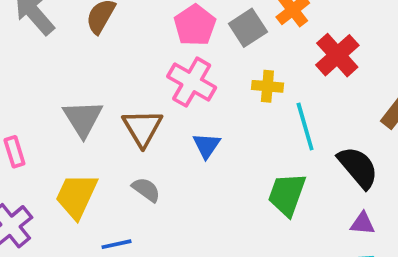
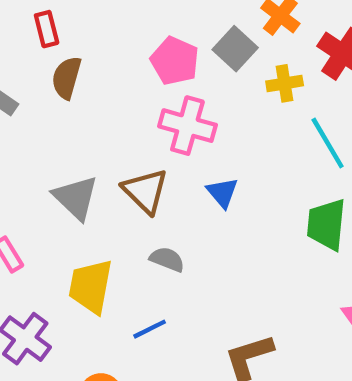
yellow cross: (267, 86) -> (285, 83), moved

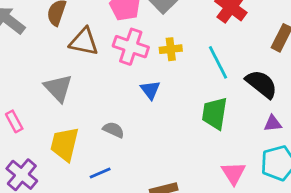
yellow cross: (285, 83) -> (171, 49), moved
brown triangle: (145, 191) -> (84, 42), moved, turned -36

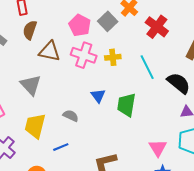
blue triangle: (150, 90) -> (98, 96), moved
green trapezoid: (215, 113) -> (126, 105), moved

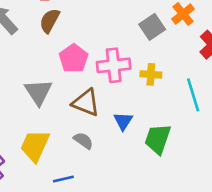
pink pentagon: (80, 25) -> (74, 58), moved
brown triangle: (50, 51) -> (86, 103), moved
pink cross: (84, 55) -> (114, 65), turned -35

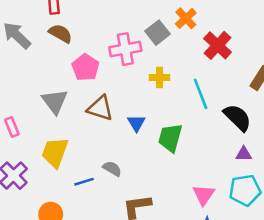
brown semicircle: (50, 21) -> (61, 33), turned 95
pink cross: (114, 65) -> (125, 49), moved
gray semicircle: (83, 141) -> (112, 169), moved

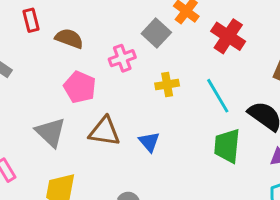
brown semicircle: (61, 33) -> (69, 38), moved
pink cross: (125, 49) -> (122, 58), size x0.7
green trapezoid: (170, 138) -> (227, 146), moved

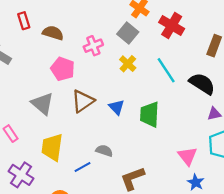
gray square: (156, 33) -> (128, 33), moved
yellow cross: (167, 85) -> (128, 64), turned -35
brown triangle: (104, 131) -> (83, 101), turned -40
green trapezoid: (227, 146) -> (149, 114), moved

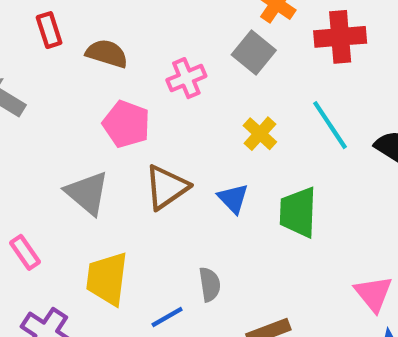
red cross: (172, 25) -> (340, 37), turned -35
yellow cross: (128, 64) -> (260, 134), moved
gray semicircle: (104, 151) -> (210, 284), turned 63

